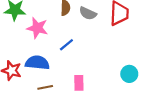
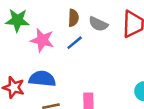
blue line: (66, 45) -> (75, 43), moved

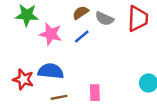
brown semicircle: (73, 18) -> (81, 13), turned -126

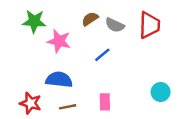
blue line: (82, 36) -> (102, 55), moved
red star: (23, 79) -> (30, 103), moved

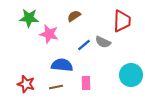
gray semicircle: (115, 25) -> (103, 42), moved
blue semicircle: (59, 80) -> (62, 65), moved
cyan circle: (161, 92) -> (131, 75), size x1.5

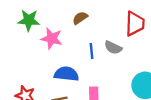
blue line: (84, 45) -> (91, 51), turned -56

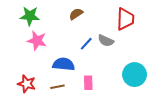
pink star: (52, 38) -> (37, 41), moved
blue line: (91, 51) -> (86, 44), turned 48

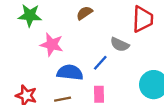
pink star: (37, 41) -> (52, 45), moved
blue line: (86, 44) -> (100, 63), moved

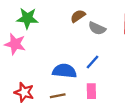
pink star: (52, 45) -> (15, 44), moved
gray semicircle: (120, 45) -> (97, 28), moved

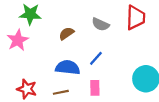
brown semicircle: (78, 16) -> (66, 33), moved
pink star: (15, 44) -> (18, 40), turned 30

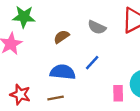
pink rectangle: (95, 88) -> (118, 93), moved

